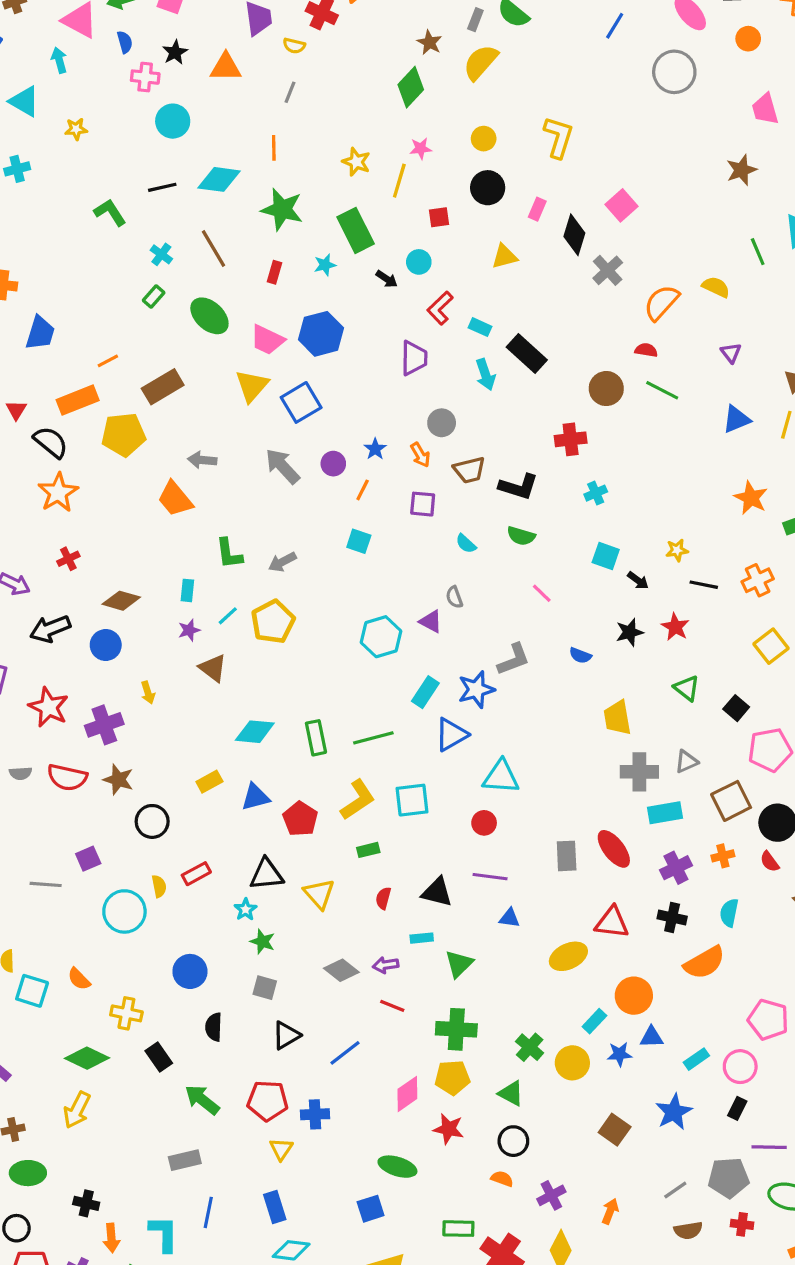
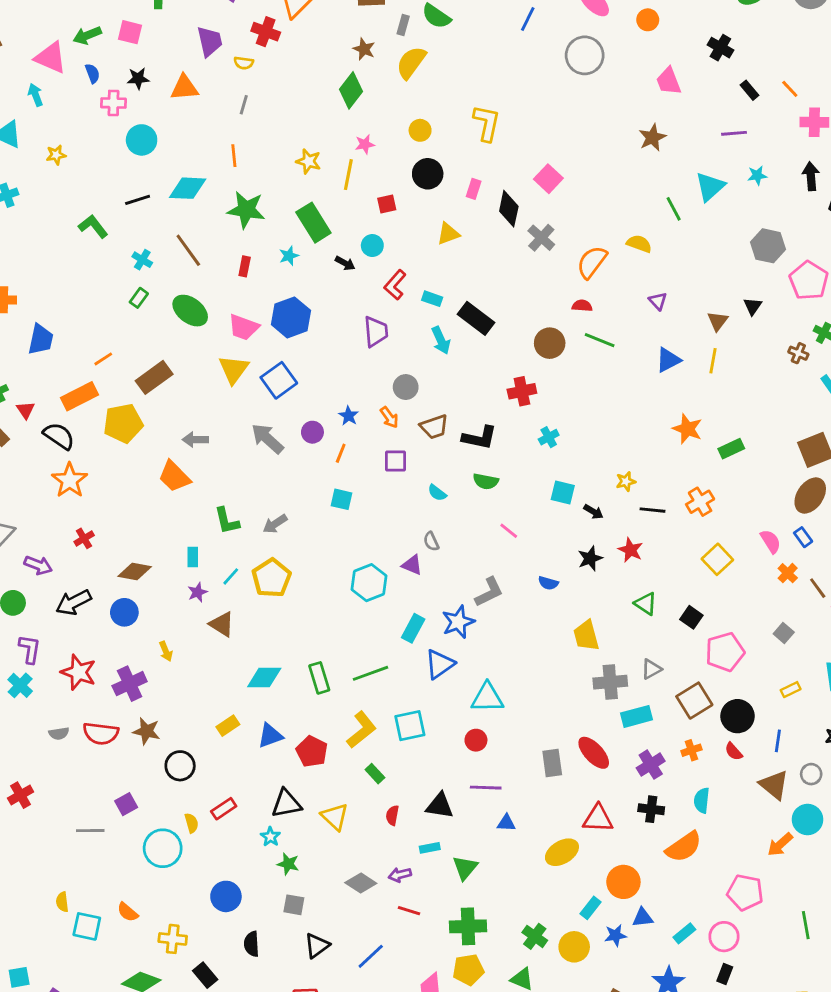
black star: (175, 52) -> (138, 78), turned 30
green rectangle: (368, 850) -> (375, 774), turned 66

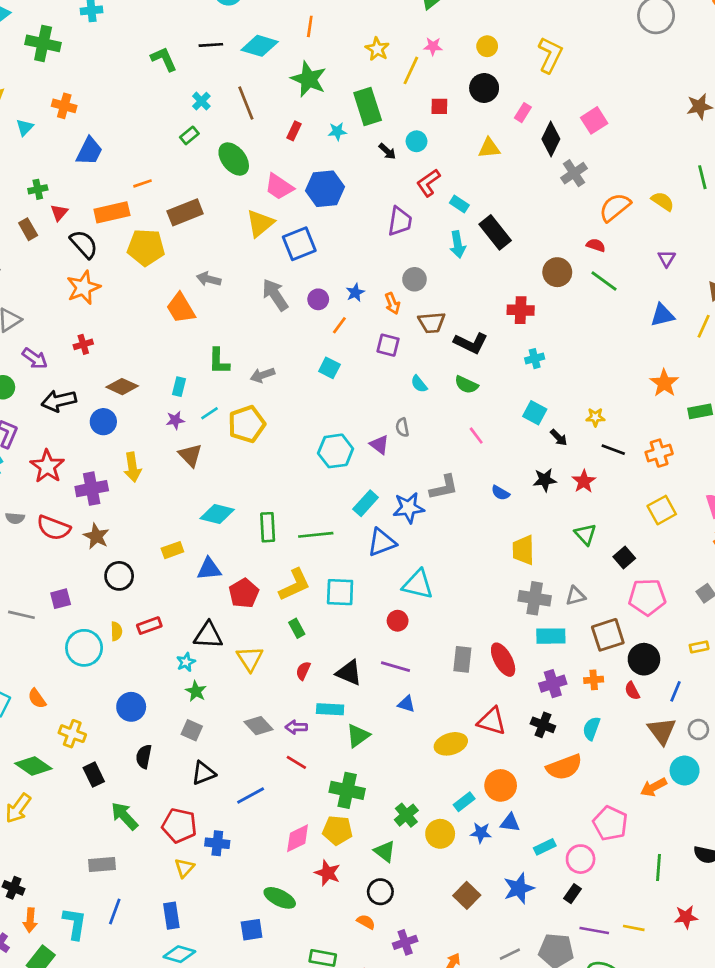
yellow arrow: (166, 651) -> (133, 467), size x1.5
cyan rectangle: (430, 848) -> (330, 709), size x1.4

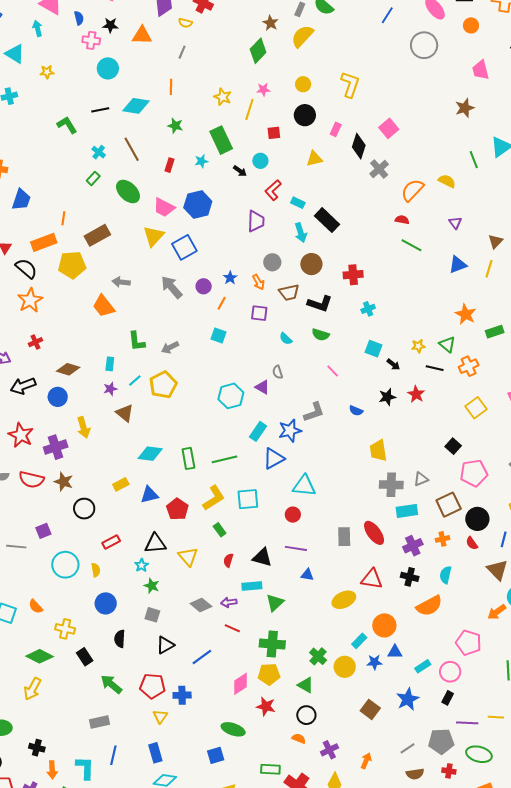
green star: (309, 79) -> (175, 126), size x0.6
orange line: (142, 183) -> (63, 218), turned -56
brown circle: (557, 272) -> (311, 264), moved
green triangle: (585, 534) -> (447, 344), moved
yellow semicircle: (116, 631) -> (96, 570), moved

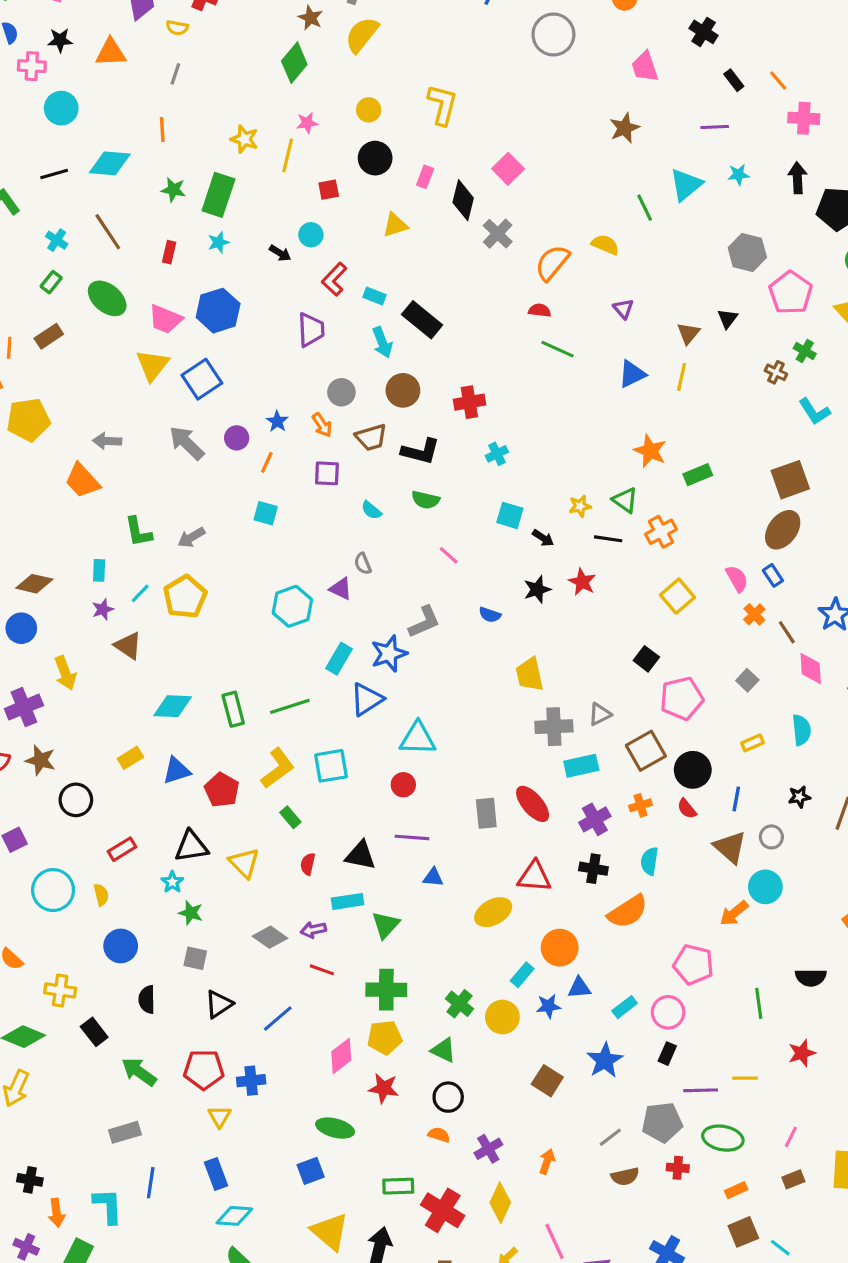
green rectangle: (221, 140) -> (218, 195), moved, turned 48
brown rectangle: (97, 235) -> (49, 336), moved, size x0.7

